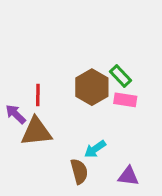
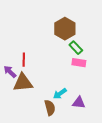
brown hexagon: (92, 87) -> (65, 29), moved
purple triangle: (128, 176) -> (79, 103), moved

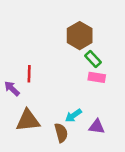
brown triangle: (23, 83) -> (28, 120), moved

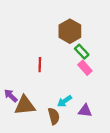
red line: (29, 74) -> (40, 65), moved
pink rectangle: (97, 77) -> (85, 68), turned 40
purple arrow: (12, 88) -> (11, 96), moved

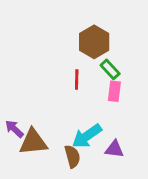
red line: (40, 65) -> (77, 80), moved
pink rectangle: (85, 68) -> (114, 91), turned 48
cyan arrow: (65, 101) -> (87, 136), size x1.5

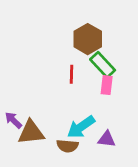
green rectangle: (110, 69) -> (103, 65), size x1.4
brown semicircle: (72, 156) -> (67, 146), turned 110

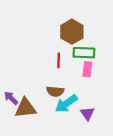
green rectangle: (103, 65) -> (84, 53), turned -45
purple triangle: (107, 139) -> (87, 114), turned 48
brown semicircle: (67, 146) -> (55, 91), moved

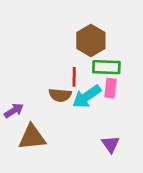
brown semicircle: (55, 91) -> (60, 95), moved
purple arrow: (11, 98) -> (14, 111), moved, turned 104
cyan arrow: (66, 104) -> (87, 97), moved

